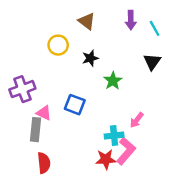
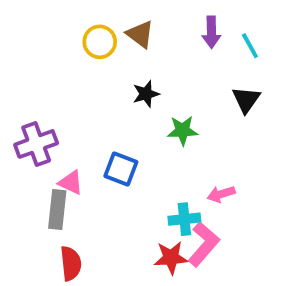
yellow circle: (58, 45) -> (100, 42), moved
green star: (113, 81) -> (183, 130), turned 30
pink arrow: (137, 120) -> (221, 194), turned 35

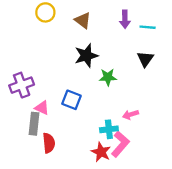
yellow circle: (100, 42) -> (45, 12), moved
cyan line: (250, 46) -> (148, 27), turned -56
black star: (146, 94) -> (86, 56), size x1.5
red star: (171, 258) -> (101, 152), turned 30
red semicircle: (71, 263) -> (49, 143), moved

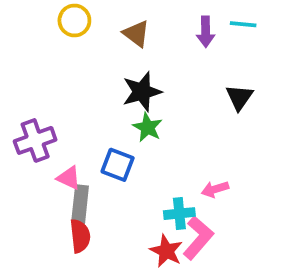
cyan line: (148, 27) -> (243, 24), moved
green star: (108, 77) -> (148, 127), moved, turned 30
gray rectangle: (34, 124) -> (80, 204), moved

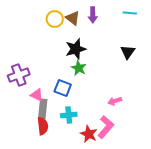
yellow circle: (74, 21) -> (55, 19), moved
purple arrow: (206, 32) -> (93, 15), moved
cyan cross: (179, 214) -> (69, 115), moved

